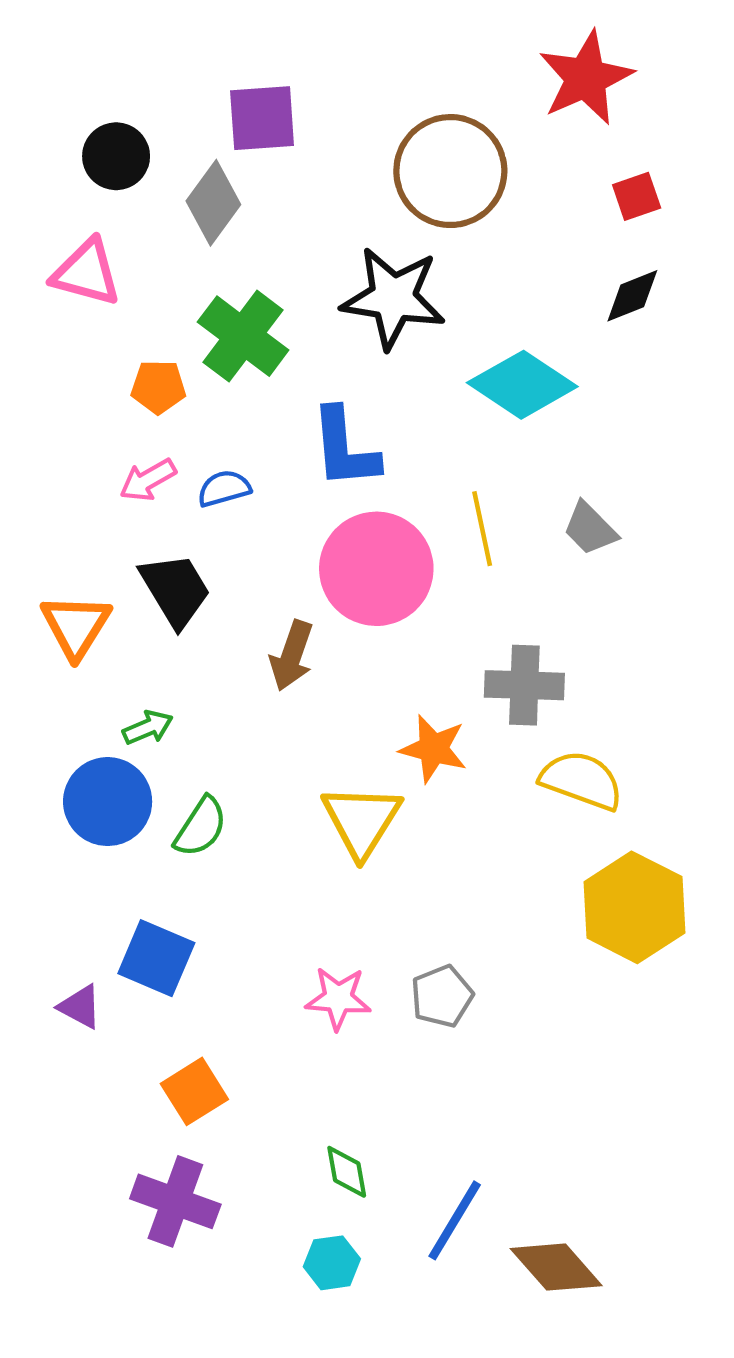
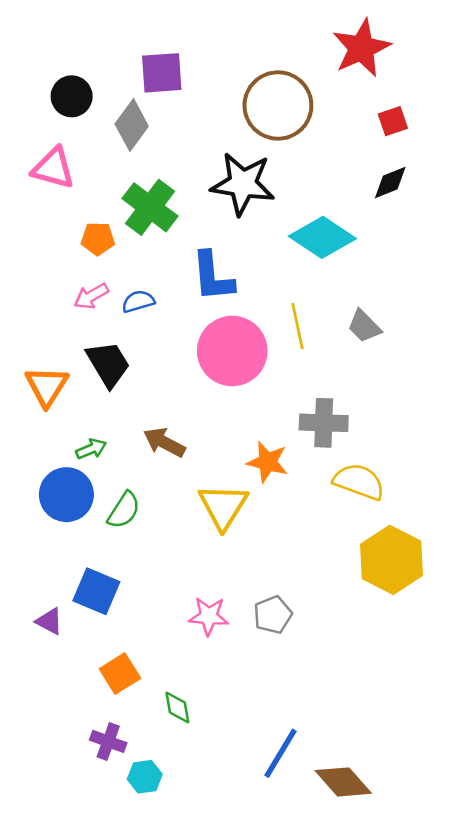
brown arrow: (292, 656) -> (164, 442), moved, turned 99
green diamond: (347, 1172) -> (177, 707), moved
purple cross: (175, 1201) -> (108, 741), size x0.7
cyan hexagon: (332, 1263) -> (145, 777), moved

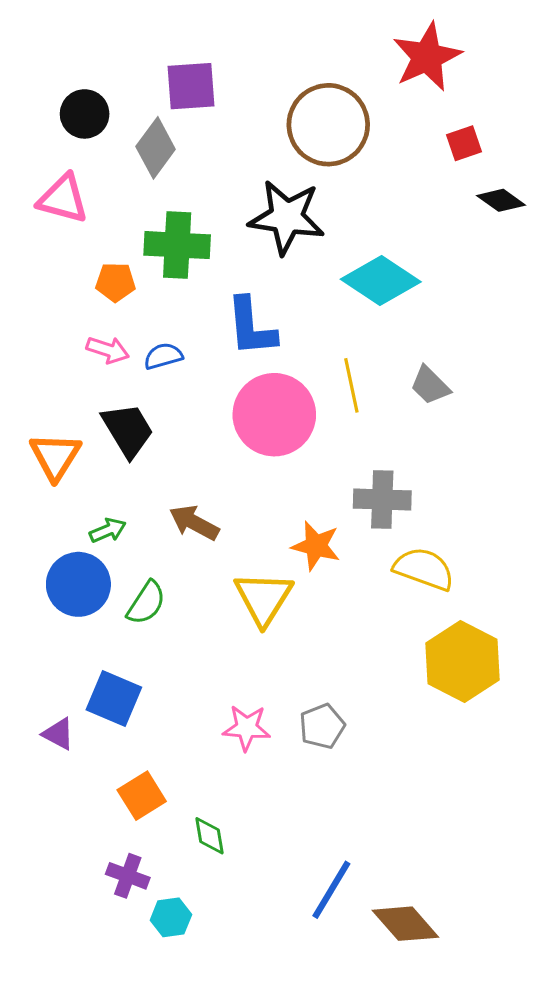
black diamond: (390, 183) -> (501, 200), moved, turned 57
green cross: (150, 207) -> (177, 245), turned -34
pink arrow: (91, 296) -> (108, 350), turned -132

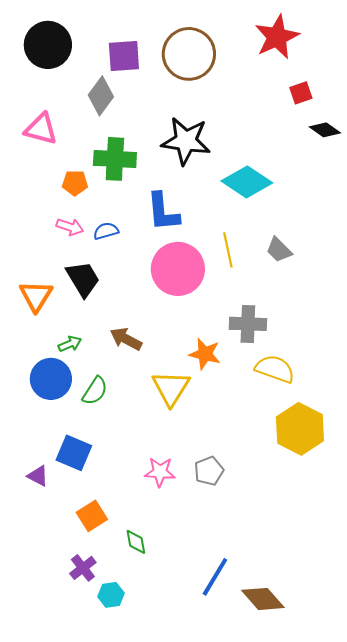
black circle: (85, 114) -> (48, 45), moved, size x1.5
brown circle: (328, 125) -> (189, 54), moved
purple cross: (128, 876) -> (83, 568), turned 32

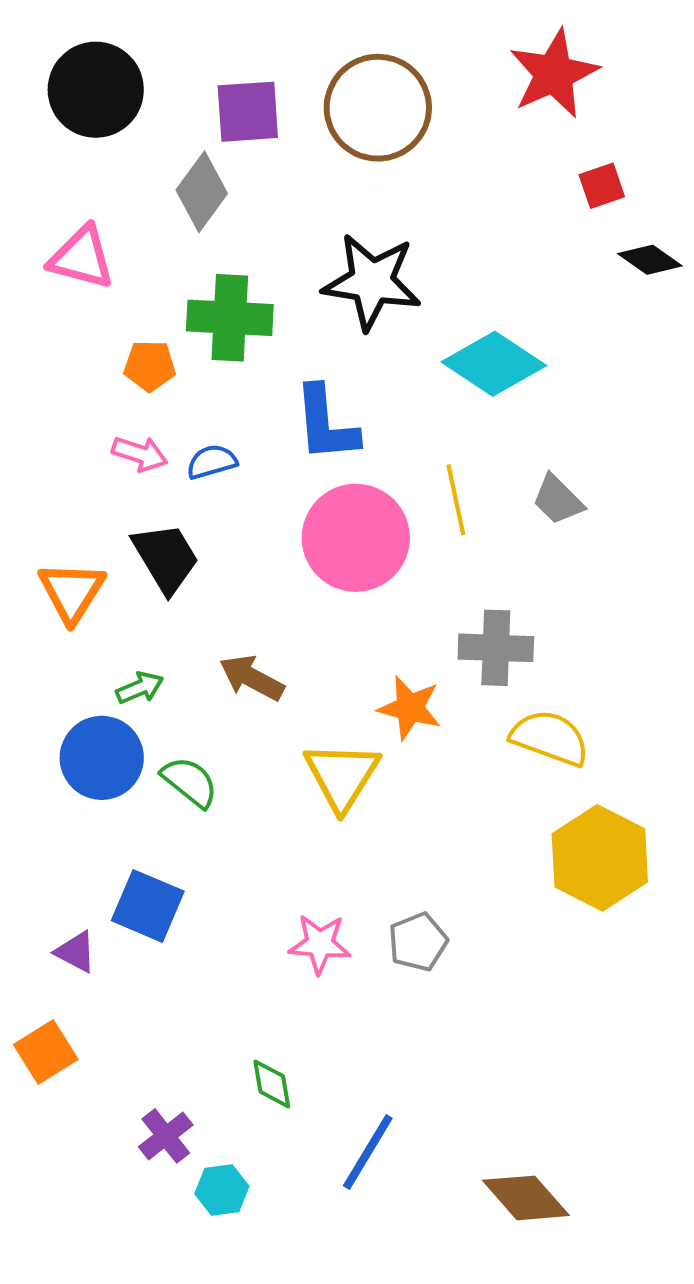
green semicircle: (95, 391) -> (190, 782), turned -84
orange square: (92, 516) -> (46, 1052), moved
blue line: (215, 577) -> (368, 1152), moved

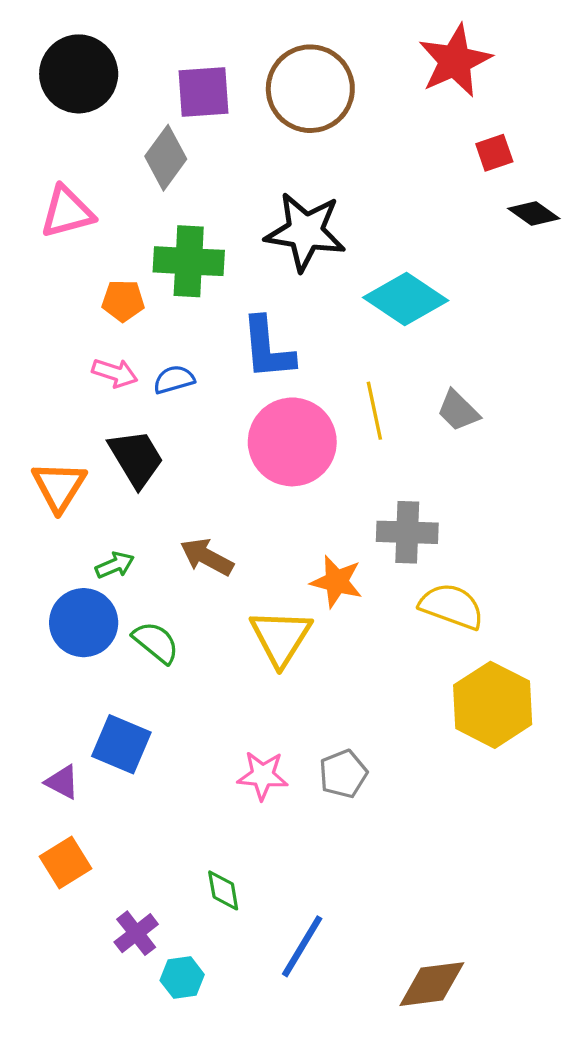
pink triangle: (82, 258) -> (67, 212), turned -30
orange square: (46, 1052) -> (66, 863), moved
brown diamond: (526, 1198) -> (432, 984), turned -56

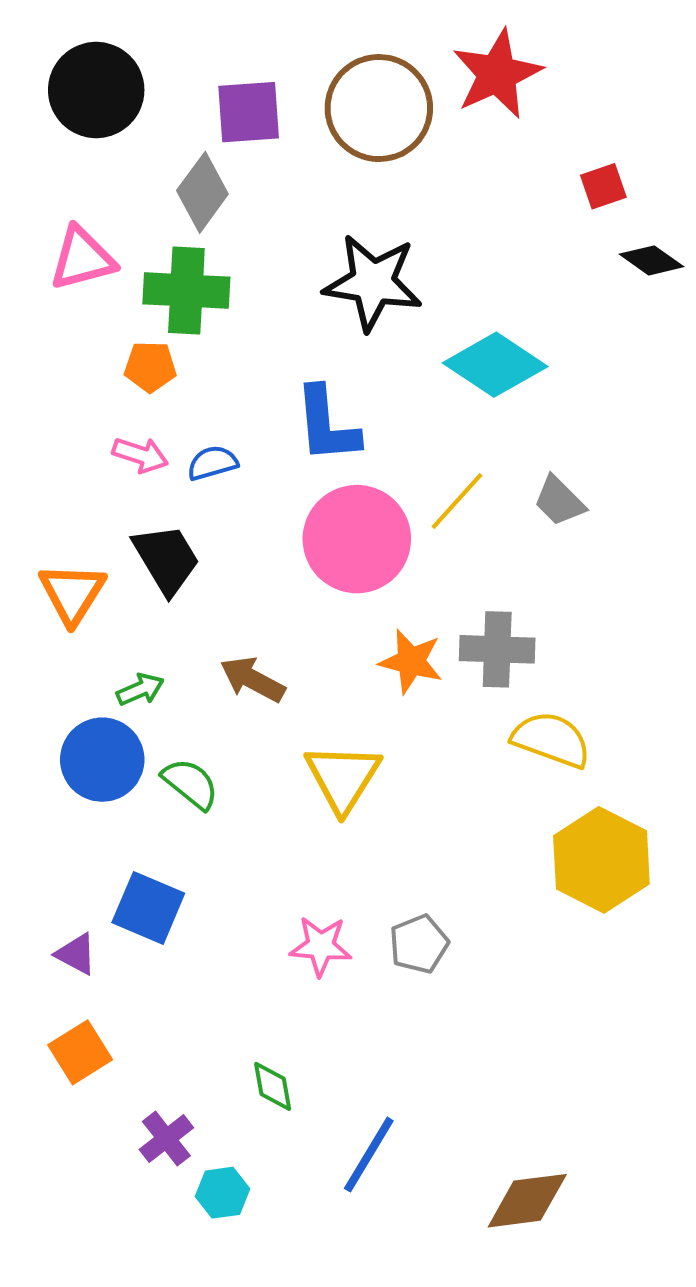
red star: (455, 61) -> (497, 74), moved
green cross: (189, 261) -> (186, 290), moved
yellow line: (374, 411) -> (457, 501), turned 54
orange star: (337, 582) -> (411, 661), moved

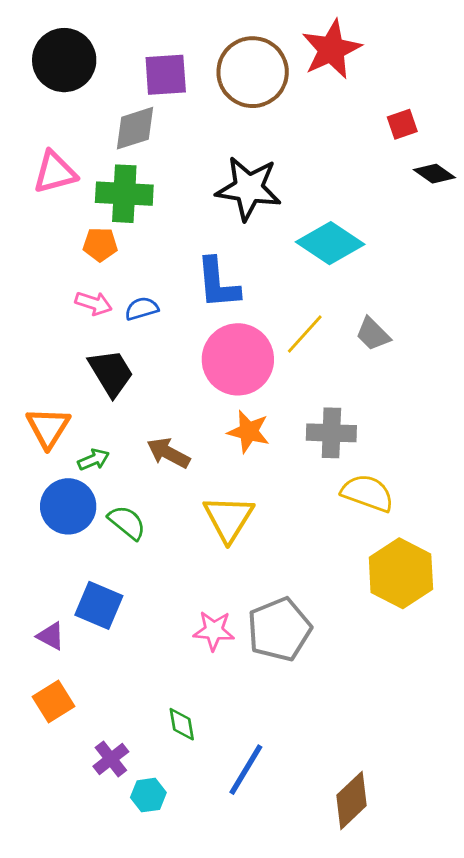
gray diamond: (202, 192) -> (135, 128), turned 36
orange triangle: (72, 593) -> (48, 428), moved
orange star: (411, 661) -> (249, 432), moved
gray pentagon: (419, 944) -> (279, 629), size x1.6
brown diamond: (527, 1201) -> (351, 800), turned -36

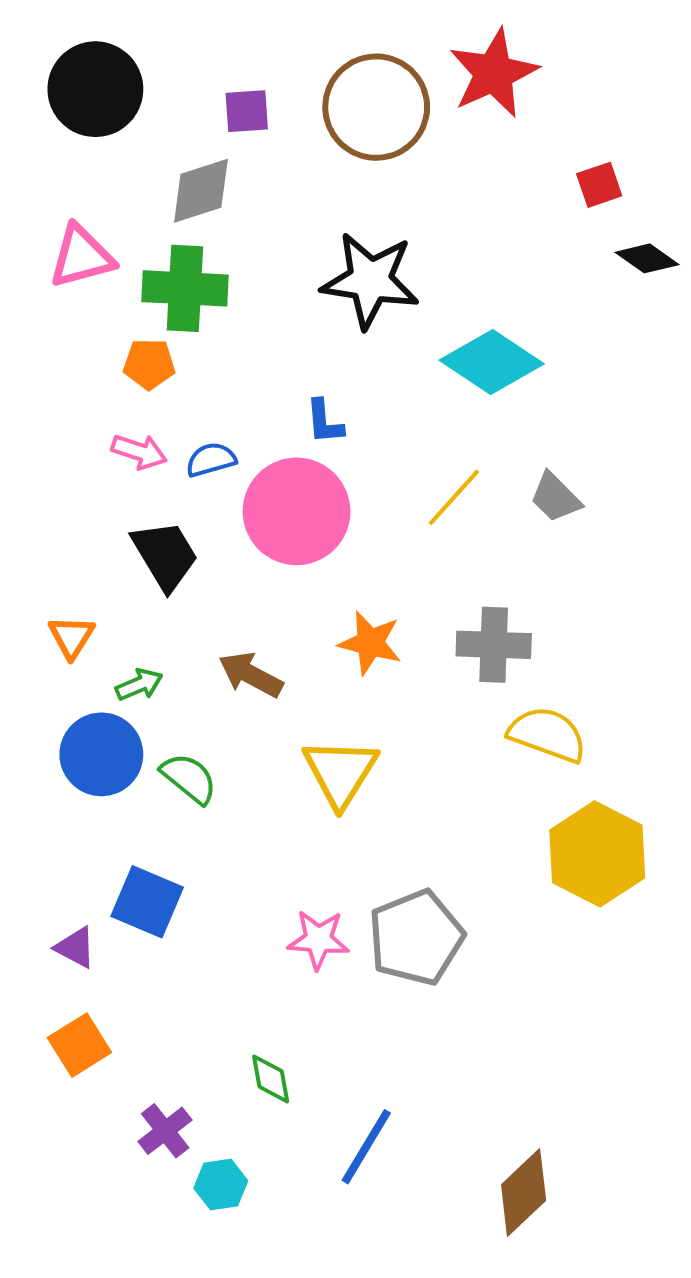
purple square: (166, 75) -> (247, 111), size x0.7
blue L-shape: (218, 283) -> (324, 422), size x0.6
pink circle: (238, 359) -> (297, 511), moved
orange triangle: (48, 428) -> (71, 637), size x0.7

